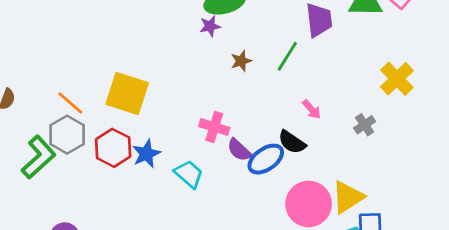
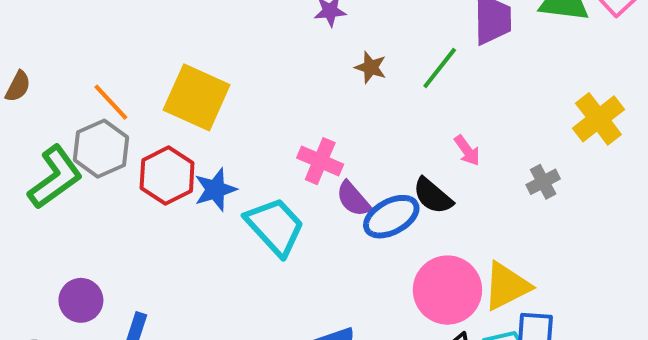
brown star: (241, 61) -> (371, 67), turned 30
cyan trapezoid: (189, 174) -> (275, 226), size x1.4

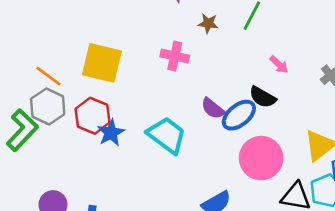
pink cross: (320, 161) -> (175, 56), moved
blue star: (215, 190) -> (111, 133), moved
pink circle: (447, 290) -> (261, 158), moved

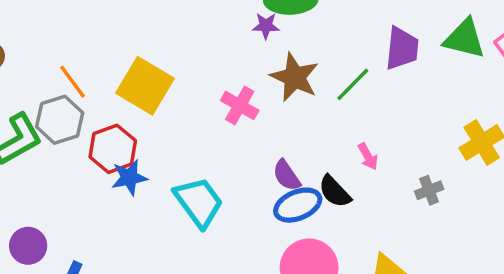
brown star: (208, 23) -> (295, 77), size x1.8
purple semicircle: (213, 108) -> (287, 175), moved

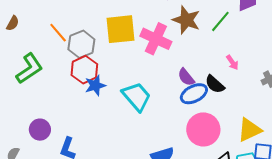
yellow square: (145, 86) -> (120, 29), moved, turned -32
pink cross: (240, 105) -> (156, 39), size x1.4
gray hexagon: (60, 120) -> (81, 44), moved

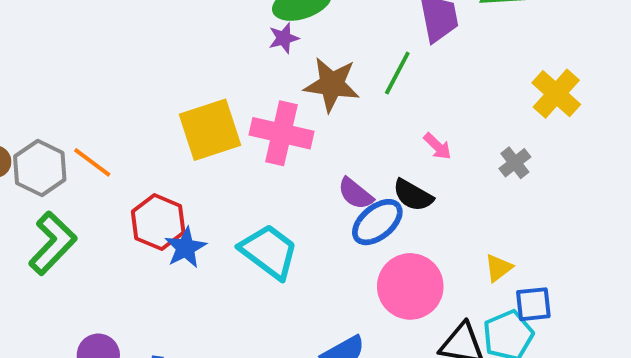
gray hexagon: (81, 44) -> (40, 168), moved
yellow triangle: (249, 130) -> (498, 268), size x0.6

